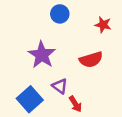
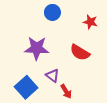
purple star: (42, 55) -> (37, 48), turned -30
red semicircle: (91, 60) -> (80, 52), turned 48

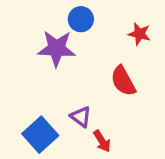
purple star: (37, 48) -> (56, 48), moved
red semicircle: (80, 52) -> (123, 81), turned 30

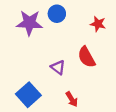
purple star: (56, 48) -> (29, 23), moved
purple triangle: (81, 117) -> (58, 67), moved

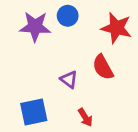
red star: (98, 24) -> (116, 28), size x1.6
blue square: (28, 95) -> (34, 112), turned 30

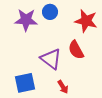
purple triangle: (69, 79) -> (51, 59), size x1.6

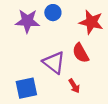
red arrow: (63, 87) -> (74, 86), moved

